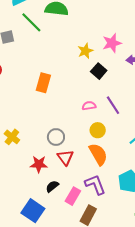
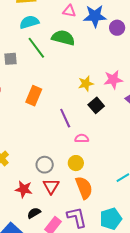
orange rectangle: (43, 83) -> (34, 96), moved
purple line: (113, 105) -> (65, 118), moved
yellow circle: (98, 130) -> (76, 163), moved

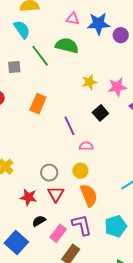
cyan semicircle: (29, 22) -> (22, 29), moved, turned 72
yellow star: (86, 84) -> (89, 82), moved

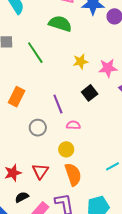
green line: (40, 56) -> (35, 53), moved
orange rectangle: (38, 104) -> (17, 97), moved
gray circle: (49, 173) -> (38, 128), moved
red star: (28, 197) -> (13, 173), turned -30

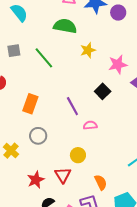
yellow star: (81, 61) -> (88, 50), moved
gray circle: (38, 128) -> (38, 136), moved
yellow circle: (66, 149) -> (78, 155), moved
orange semicircle: (73, 174) -> (101, 182), moved, size x0.7

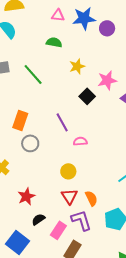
green semicircle: (65, 26) -> (54, 42), size x0.7
black square: (103, 91) -> (87, 96), moved
gray circle: (38, 136) -> (30, 143), moved
red triangle: (63, 175) -> (69, 196), moved

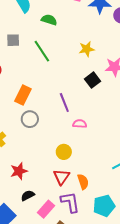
green semicircle: (54, 42) -> (49, 20), moved

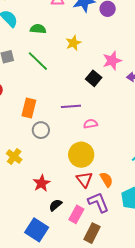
yellow star: (87, 49) -> (73, 43), moved
purple line: (64, 103) -> (71, 106), turned -60
yellow circle: (64, 152) -> (81, 155), size x1.6

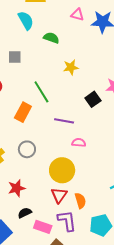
yellow star: (73, 43) -> (71, 67), moved
green line: (38, 61) -> (41, 92), moved
gray circle: (41, 130) -> (27, 149), moved
pink rectangle: (76, 214) -> (43, 227), turned 66

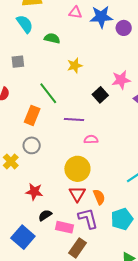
gray circle: (27, 149) -> (32, 145), moved
red star: (17, 188) -> (34, 192), turned 30

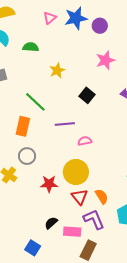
pink triangle: (75, 12) -> (50, 18), turned -40
pink star: (121, 80) -> (105, 60), moved
red star: (34, 192) -> (49, 184), moved
blue square: (23, 237) -> (33, 248), size x0.7

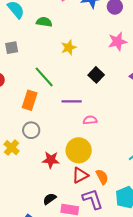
red triangle: (80, 197) -> (80, 175), turned 36

